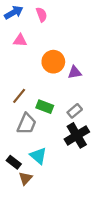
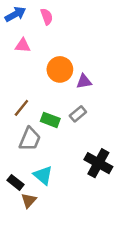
gray rectangle: (75, 111) -> (78, 114), moved
black cross: (77, 135) -> (98, 163), moved, turned -30

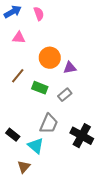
brown line: (21, 108) -> (18, 76), moved
green rectangle: (50, 120) -> (40, 88), moved
gray trapezoid: (30, 139) -> (49, 124), moved
black rectangle: (15, 182) -> (13, 135), moved

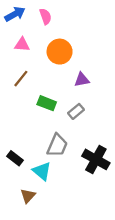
orange circle: (50, 58) -> (60, 52), moved
brown line: (18, 76) -> (21, 79), moved

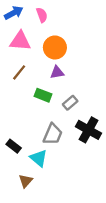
pink triangle: (22, 45) -> (20, 41), size x1.5
purple triangle: (82, 80) -> (57, 72), moved
black cross: (96, 159) -> (89, 130), moved

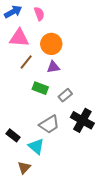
brown line: (19, 72) -> (26, 62), moved
gray trapezoid: (53, 134) -> (49, 124), turned 35

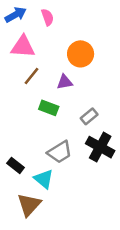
orange circle: (51, 44) -> (81, 54), moved
gray rectangle: (65, 95) -> (89, 116), moved
brown triangle: (24, 168) -> (29, 205), size x1.5

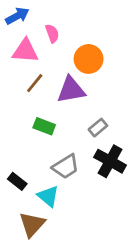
pink semicircle: (47, 17) -> (52, 33), moved
purple triangle: (65, 82) -> (71, 90), size x1.6
green rectangle: (49, 108) -> (44, 126), moved

